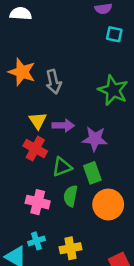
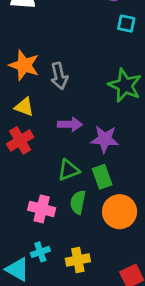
yellow triangle: (38, 121) -> (24, 107), moved, turned -36
red cross: (35, 149) -> (20, 140), moved, turned 30

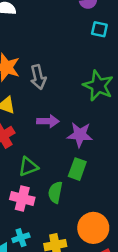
green triangle: (68, 170) -> (28, 167), moved
green rectangle: (102, 177) -> (77, 169), turned 40
orange circle: (120, 212) -> (93, 228), moved

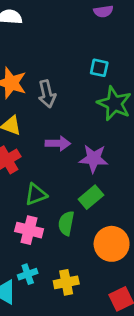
cyan square: (99, 29) -> (99, 68), moved
green rectangle: (77, 169) -> (91, 197), turned 30
orange circle: (93, 228) -> (112, 244), moved

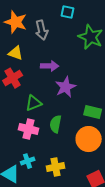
cyan square: (99, 68) -> (68, 12), moved
purple star: (94, 159) -> (66, 87), moved, turned -30
green rectangle: (91, 197) -> (93, 112), moved, turned 54

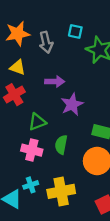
cyan square: (68, 12) -> (75, 31), moved
orange star: (16, 22) -> (18, 34), turned -30
yellow cross: (56, 167) -> (61, 191), size x1.4

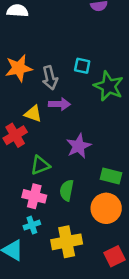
yellow triangle: (18, 67) -> (33, 114), moved
purple arrow: (55, 82) -> (59, 104), moved
cyan cross: (31, 185) -> (32, 225), moved

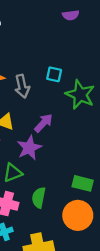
purple arrow: (59, 104) -> (43, 123), moved, turned -48
purple star: (79, 146) -> (29, 148), moved

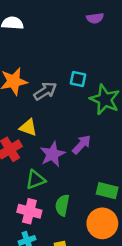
gray arrow: (22, 86) -> (45, 91), turned -110
purple arrow: (43, 123) -> (82, 144), moved

